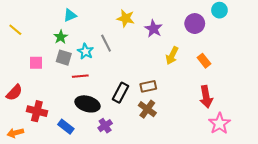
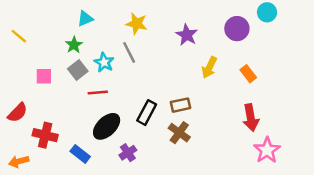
yellow star: (126, 18) -> (137, 24), moved
gray square: (64, 58) -> (78, 70), turned 35
black ellipse: (87, 104) -> (107, 126), turned -60

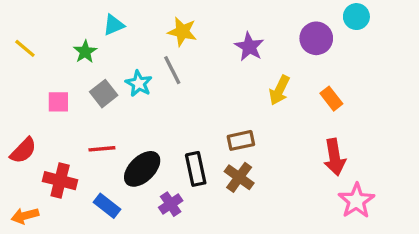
green star: (74, 45) -> (85, 52), moved
red line: (98, 93) -> (102, 149), moved
black rectangle: (147, 113) -> (196, 169), moved, turned -40

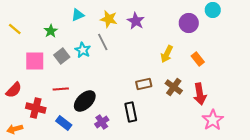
cyan triangle: (114, 25) -> (78, 15), moved
purple star: (249, 47) -> (136, 21), moved
pink square: (58, 102) -> (35, 61), size x1.5
black rectangle: (196, 169) -> (131, 112), moved
brown cross: (239, 177) -> (174, 87), moved

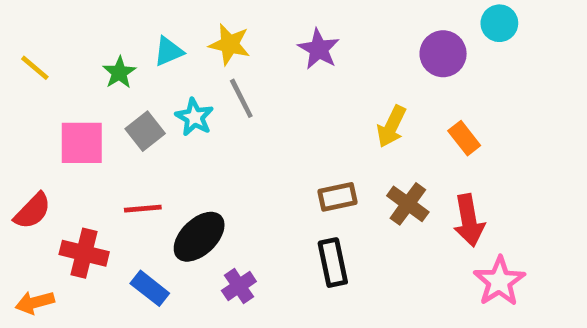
cyan triangle: (78, 15) -> (169, 51), moved
yellow star: (109, 19) -> (230, 44), moved
black rectangle: (131, 112) -> (333, 263), moved

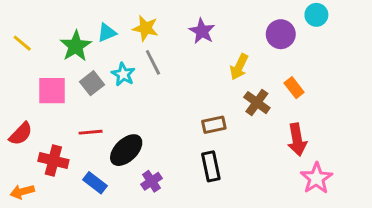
green star: (119, 73) -> (76, 46), size x1.5
yellow arrow: (391, 126) -> (239, 67), moved
brown cross: (408, 204) -> (257, 103), moved

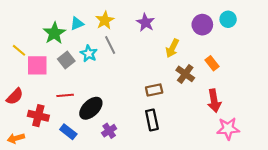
cyan circle: (316, 15) -> (228, 19), moved
yellow star: (146, 28) -> (105, 20), turned 30
yellow line: (22, 43) -> (19, 50), moved
pink star: (316, 178) -> (228, 129), turned 30

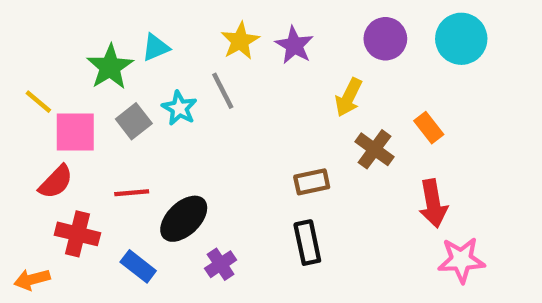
cyan circle: (228, 19) -> (461, 39), size x1.5
yellow star: (105, 20) -> (240, 41), moved
purple circle: (202, 25) -> (385, 39), moved
red semicircle: (15, 96) -> (56, 182), moved

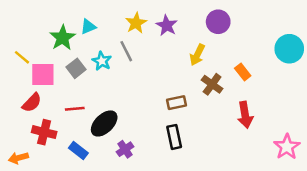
cyan circle: (461, 39) -> (289, 49), moved
pink star: (461, 260) -> (287, 147), moved, turned -30

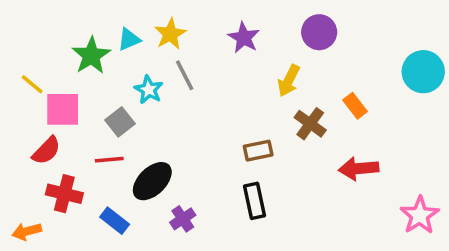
yellow star: (136, 23) -> (170, 34), moved
gray square: (76, 68) -> (120, 122), moved
red arrow: (245, 115) -> (359, 169), turned 95

